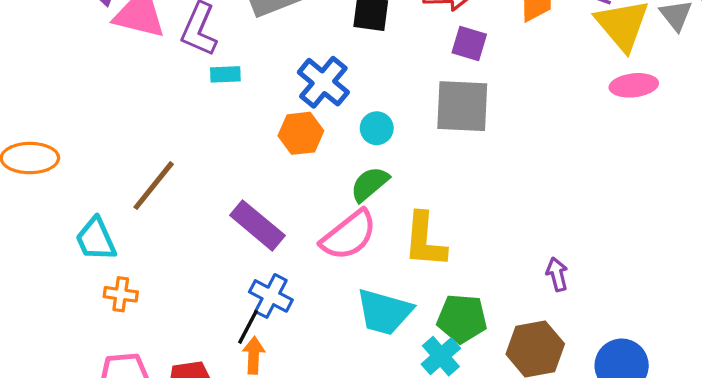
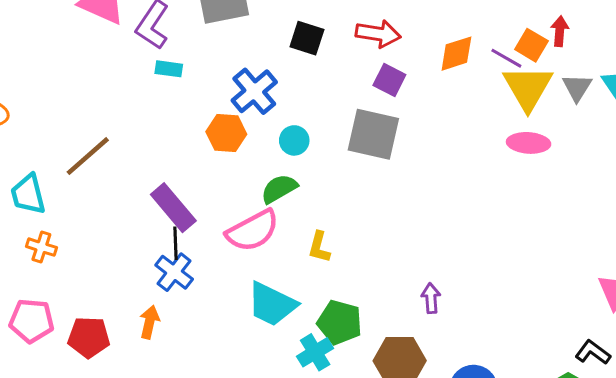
yellow L-shape: (425, 240) -> (319, 247), size x0.6
black line: (248, 327) -> (175, 243), moved, turned -40

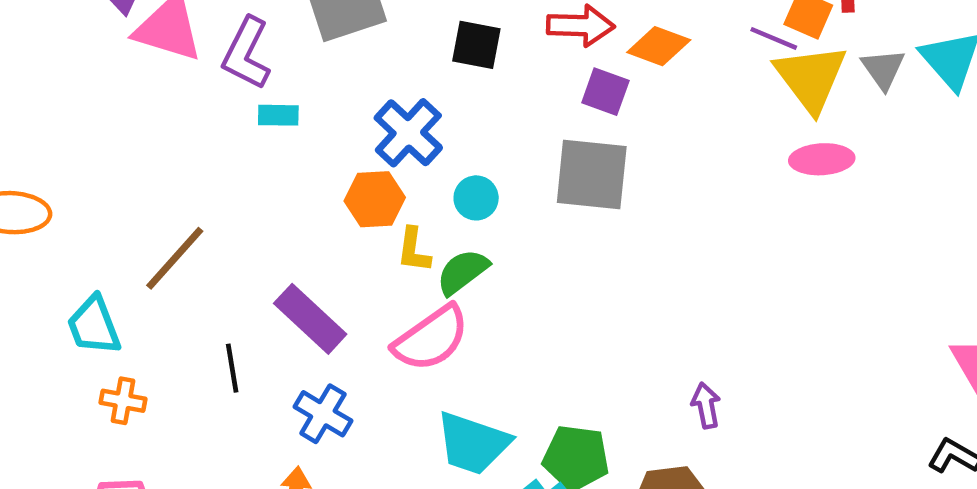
orange diamond: (456, 54) -> (659, 46), moved, turned 45
black line: (175, 243) -> (232, 368), moved
yellow L-shape: (319, 247) -> (414, 250), moved

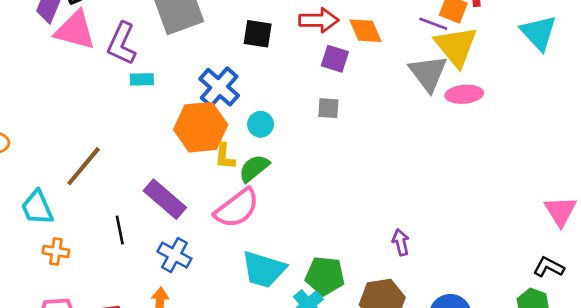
orange diamond: (659, 46) -> (365, 31), turned 48
gray triangle: (883, 69) -> (428, 73), moved, size x1.5
gray square: (592, 175) -> (328, 108), size x0.5
orange hexagon: (375, 199) -> (201, 127), size x1.5

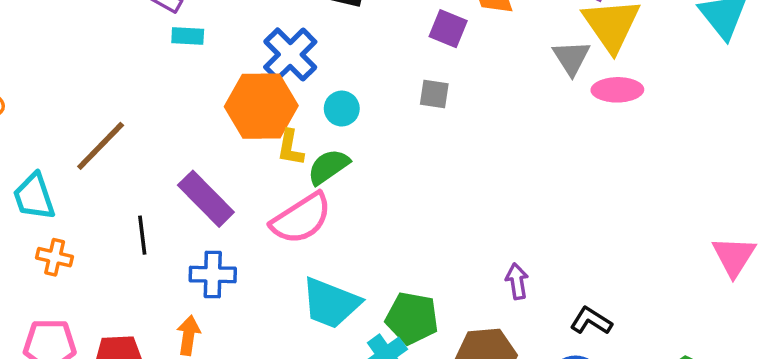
gray triangle: (428, 73) -> (571, 58), size x0.7
blue cross: (174, 255) -> (213, 274), turned -32
black L-shape: (549, 267) -> (591, 321), moved

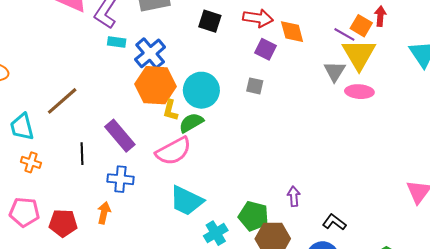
blue cross: (290, 54) -> (150, 53), moved
cyan circle: (342, 109) -> (201, 90), size x1.8
green pentagon: (412, 318) -> (253, 216), moved

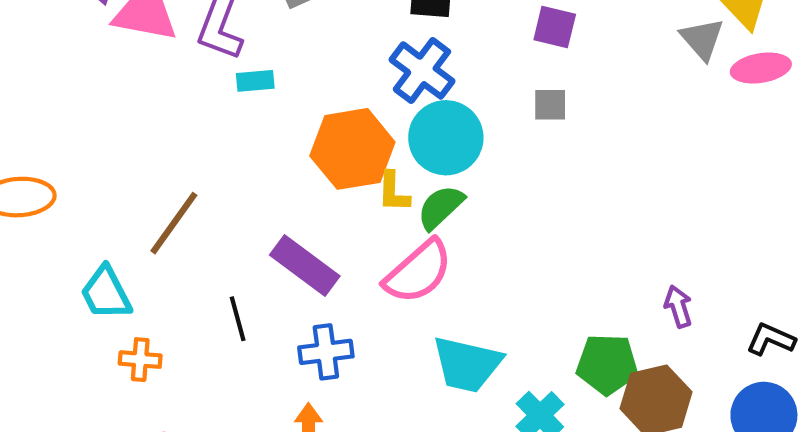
blue cross: (150, 53) -> (422, 70), moved

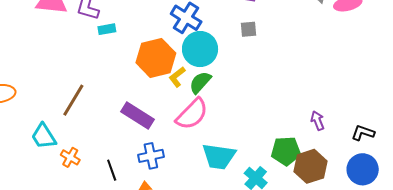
yellow L-shape: (393, 192) -> (177, 77), turned 55
black line: (238, 319) -> (112, 170), moved
orange cross: (140, 360) -> (70, 157), moved, turned 30

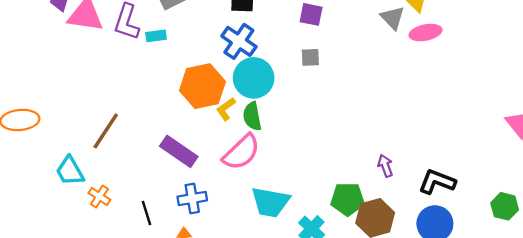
cyan rectangle: (107, 29) -> (156, 36), moved
green semicircle: (200, 82) -> (252, 116), turned -55
black L-shape: (363, 133) -> (437, 182), size x1.4

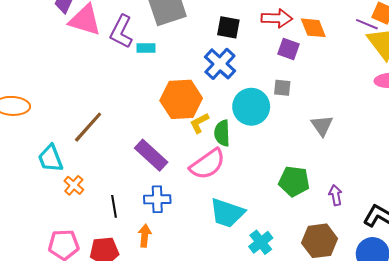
gray triangle: (393, 18) -> (322, 126), moved
cyan circle: (254, 78) -> (251, 107), moved
green pentagon: (348, 199) -> (294, 181), moved

